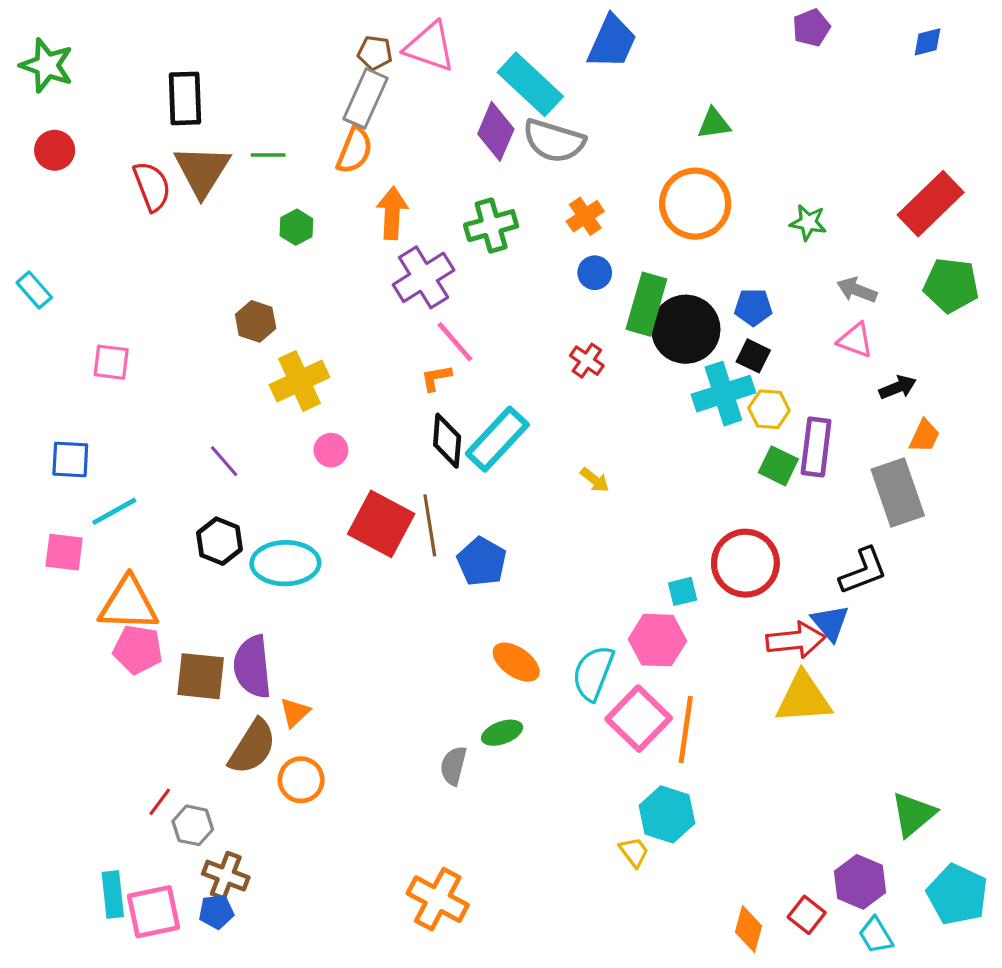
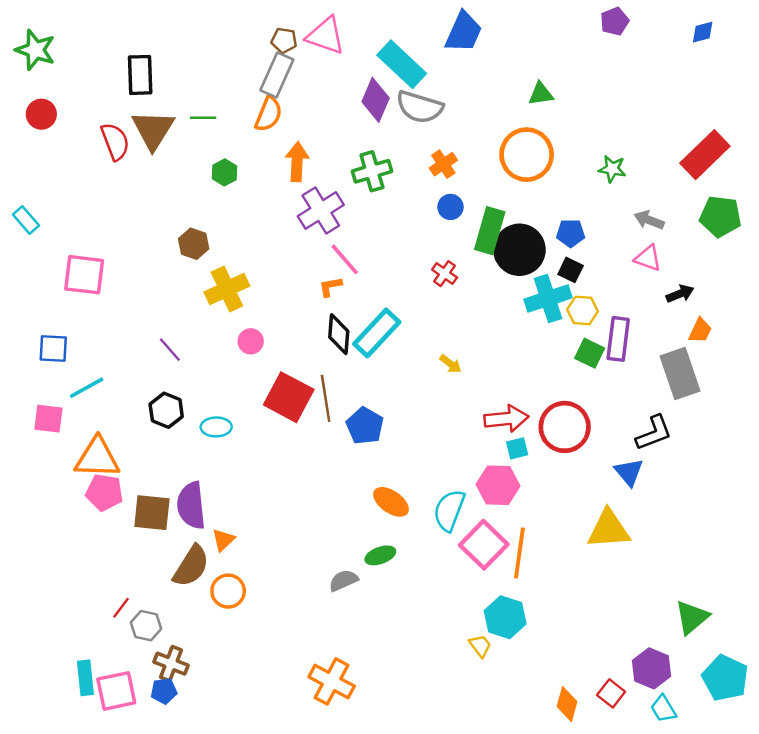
pink square: (111, 362) -> (84, 275), size x1.5
cyan ellipse: (285, 563) -> (216, 427), size x0.6
red arrow: (796, 640) -> (506, 419), moved
gray semicircle: (453, 766) -> (343, 580), turned 52

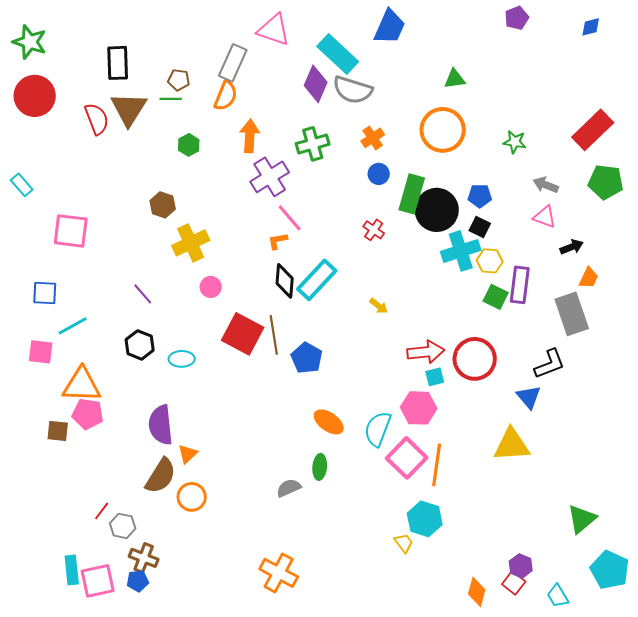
brown pentagon: (284, 40) -> (179, 80), moved
red circle: (41, 114) -> (35, 96), size x1.6
brown square: (152, 513) -> (58, 431), moved, size x0.7
green ellipse: (380, 555) -> (320, 467), turned -65
purple hexagon: (651, 668) -> (521, 566), moved, size x0.7

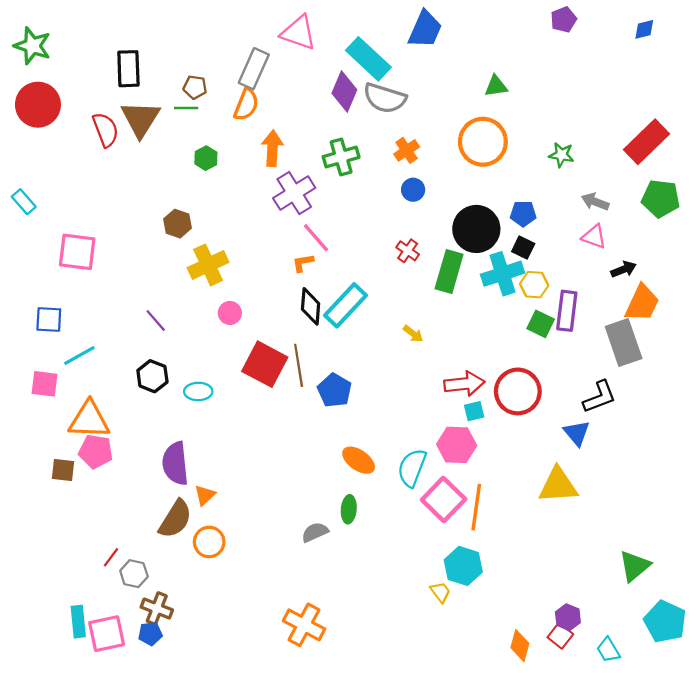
green rectangle: (412, 194) -> (449, 272), moved
orange trapezoid: (589, 278) -> (642, 303), size x1.6

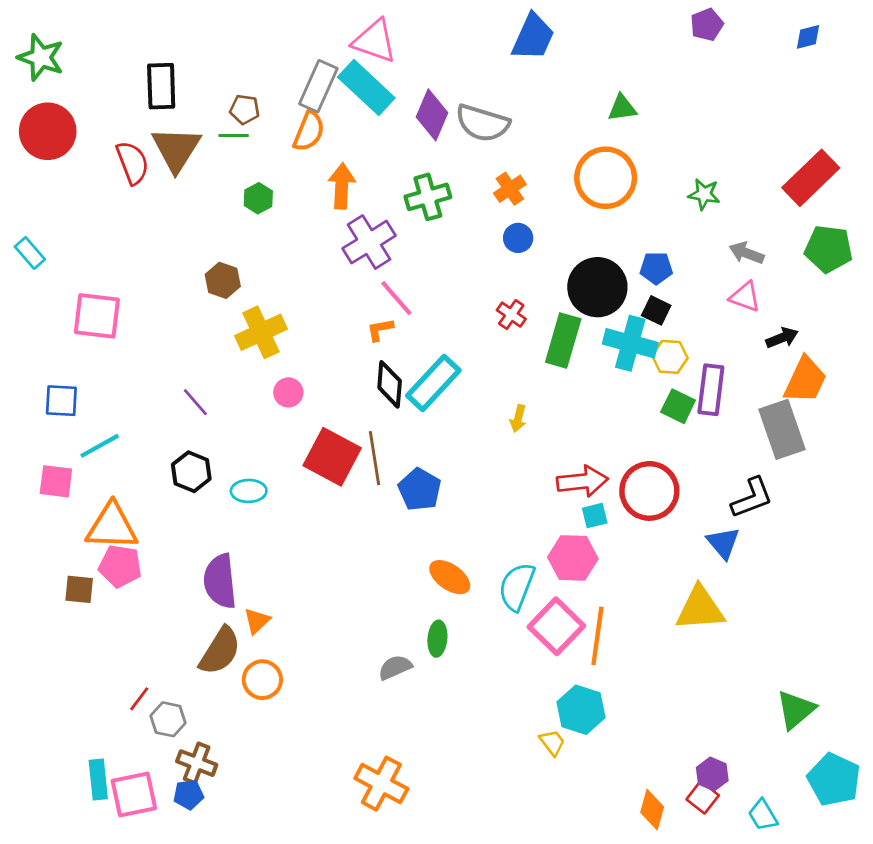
cyan rectangle: (368, 59) -> (366, 88), moved
cyan cross: (503, 274) -> (630, 343), turned 33
yellow arrow: (413, 334) -> (518, 418), turned 66

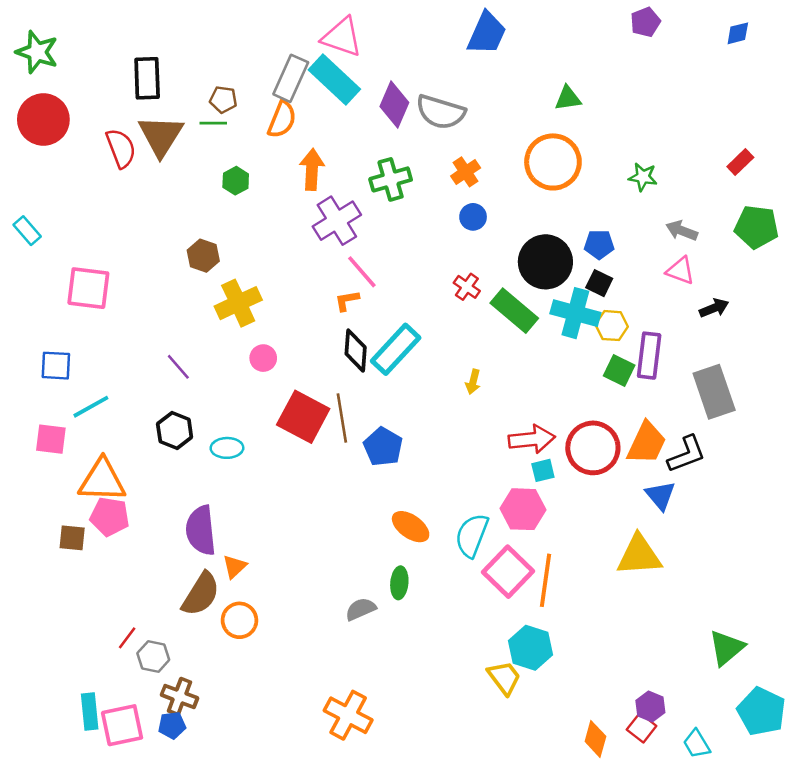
red rectangle: (811, 178) -> (740, 162), size x0.5
green rectangle: (563, 341) -> (514, 311), turned -66
orange trapezoid: (805, 380) -> (647, 443), moved
yellow trapezoid: (552, 743) -> (504, 678), size x1.4

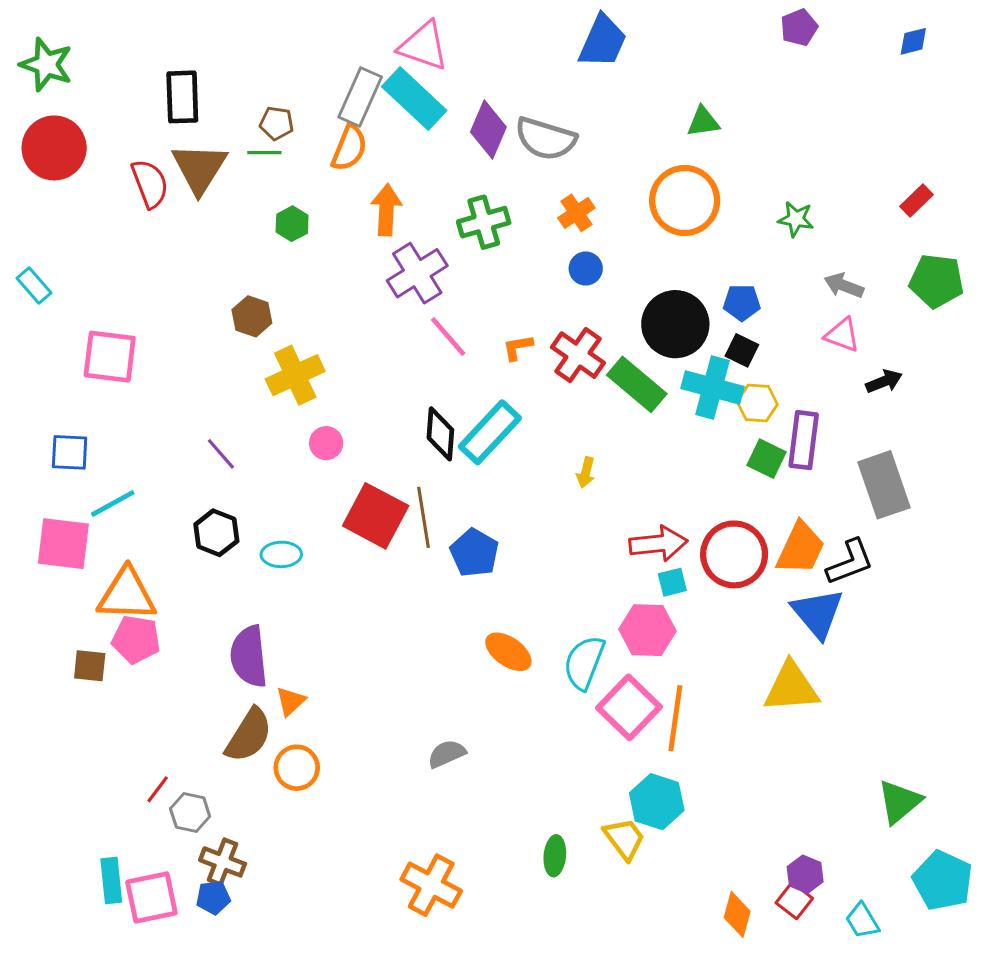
red cross: (467, 287) -> (578, 355), size x1.6
orange L-shape: (347, 301) -> (518, 347), moved
pink square: (51, 439) -> (63, 544), size x1.4
blue triangle: (660, 495) -> (818, 613), size x1.4
green ellipse: (399, 583) -> (555, 856), moved

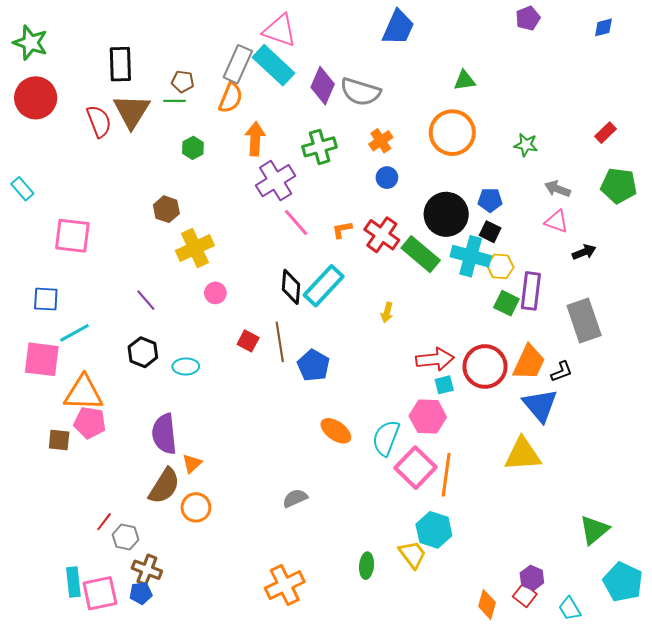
red square: (376, 516) -> (248, 341), size x0.5
black L-shape: (850, 562) -> (562, 372), size x0.7
orange cross: (431, 885) -> (285, 585), turned 36

